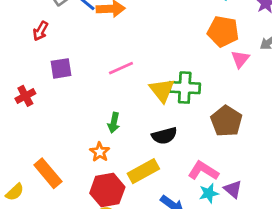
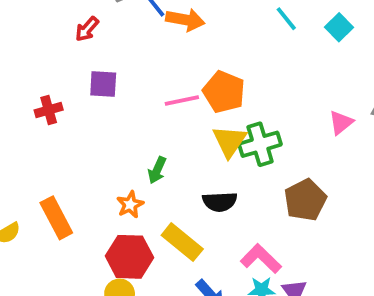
orange pentagon: (223, 31) -> (224, 92), moved
green cross: (185, 88) -> (260, 144), turned -32
yellow rectangle: (143, 171) -> (182, 242), turned 56

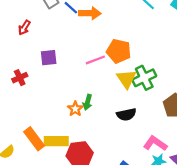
red arrow: (87, 29) -> (24, 28), moved
orange star: (130, 205) -> (75, 109), moved
yellow rectangle: (182, 242) -> (56, 141), moved, turned -30

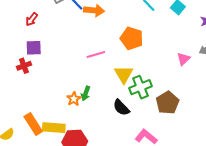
orange pentagon: (119, 51) -> (132, 38), moved
purple square: (49, 58) -> (34, 48), moved
green cross: (144, 78) -> (141, 87), moved
black semicircle: (126, 114) -> (121, 108), turned 54

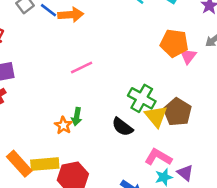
orange pentagon: (132, 38) -> (174, 43), moved
yellow triangle: (124, 74) -> (156, 116), moved
green cross: (141, 87) -> (142, 98), turned -30

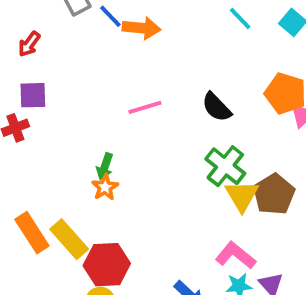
green arrow: (77, 117) -> (105, 166), moved
black semicircle: (122, 127) -> (217, 107), moved
yellow rectangle: (45, 164) -> (69, 239), turned 44

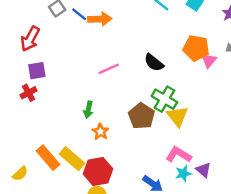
red arrow: (29, 44) -> (30, 39), size x1.5
orange star: (105, 187) -> (100, 132), moved
brown pentagon: (274, 194) -> (141, 116), moved

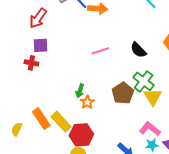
red cross: (29, 93) -> (31, 63), turned 32
green arrow: (88, 110) -> (80, 91), moved
yellow semicircle: (20, 174) -> (17, 129), turned 152

